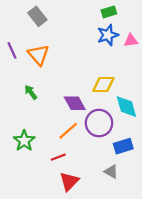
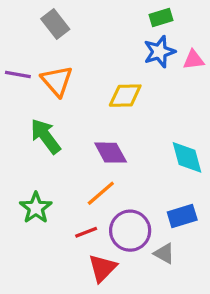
purple line: (12, 50) -> (18, 74), turned -56
yellow diamond: (103, 85) -> (125, 96), moved
green arrow: (31, 92) -> (46, 136), size x1.6
purple circle: (99, 123) -> (130, 231), moved

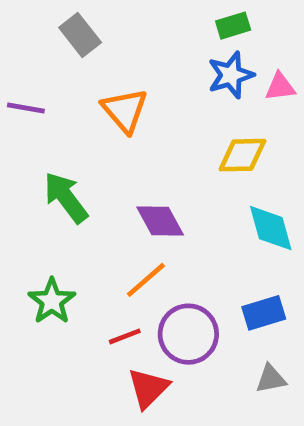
orange triangle: (57, 81) -> (125, 110), moved
yellow diamond: (125, 96) -> (242, 155), moved
gray triangle: (164, 253) -> (271, 379), moved, turned -40

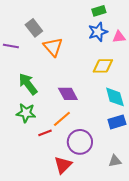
gray rectangle: (80, 35) -> (34, 28), moved
green star: (52, 301) -> (26, 113), moved, turned -30
blue rectangle: (264, 313) -> (117, 122), moved
red line: (125, 336) -> (45, 133), moved

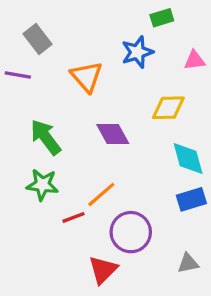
gray rectangle: (34, 28) -> (37, 39), moved
blue star: (98, 32) -> (137, 52), moved
purple diamond: (68, 94) -> (113, 134), moved

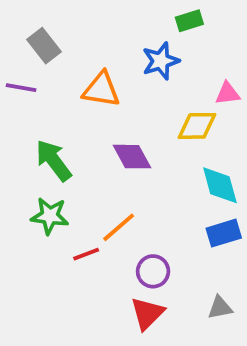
pink triangle: (195, 60) -> (228, 93), moved
orange triangle: (87, 77) -> (101, 90), turned -40
purple circle: (131, 232) -> (153, 271), size x0.7
red triangle: (103, 270) -> (147, 313), moved

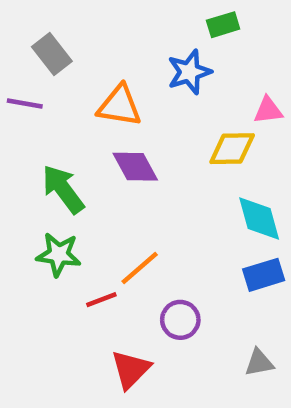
purple diamond: (132, 157) -> (135, 167), moved
red triangle: (147, 313) -> (131, 369), moved

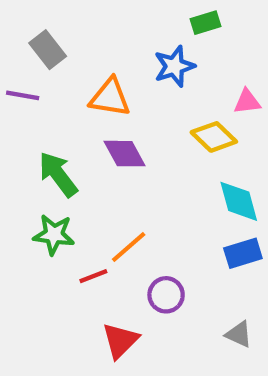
yellow diamond: (232, 149) -> (214, 137), turned 45
gray triangle: (259, 363) -> (239, 334), turned 36

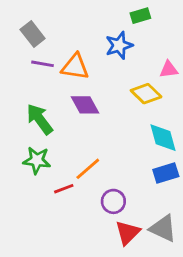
purple line: (23, 95) -> (42, 64), moved
gray triangle: (239, 334) -> (163, 228), size x1.5
red triangle: (120, 341) -> (128, 233), moved

